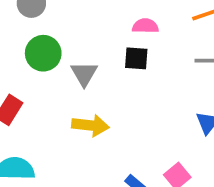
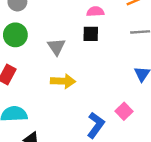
green circle: (43, 53) -> (15, 35), moved

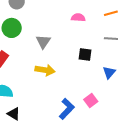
black square: (91, 34) -> (85, 55), moved

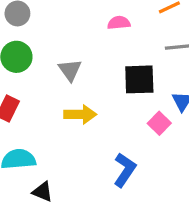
black square: (85, 55) -> (139, 79), size x1.5
pink square: (91, 101) -> (159, 123), moved

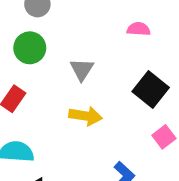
black square: (139, 79) -> (151, 89), turned 32

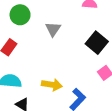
yellow arrow: (85, 116) -> (52, 85), moved

